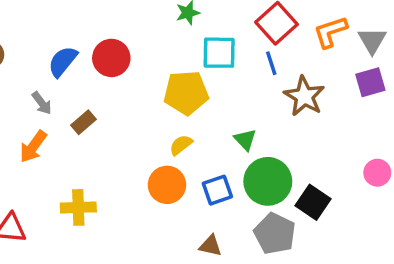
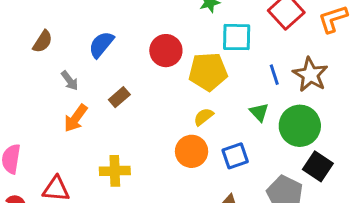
red circle: (111, 58) -> (166, 51), moved
blue line: (271, 63) -> (274, 75), moved
gray arrow: (42, 103) -> (70, 81), moved
green circle: (268, 181) -> (300, 126), moved

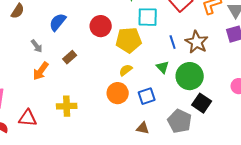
brown semicircle: (43, 42) -> (18, 11), moved

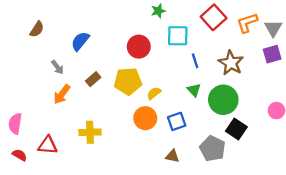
red circle: (101, 26) -> (139, 47), moved
yellow pentagon: (129, 40) -> (128, 81), moved
blue line: (173, 42) -> (195, 61), moved

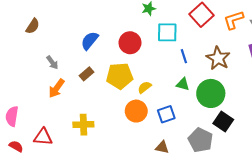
blue semicircle: (80, 41) -> (90, 41), moved
green triangle: (194, 90) -> (183, 84), turned -32

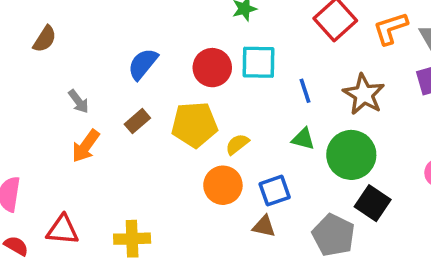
cyan square: (167, 32) -> (259, 62), moved
yellow cross: (83, 125) -> (132, 239), moved
brown triangle: (162, 147) -> (264, 226), moved

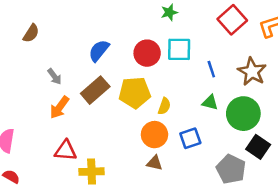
brown rectangle: (137, 121) -> (95, 90), size x1.6
yellow semicircle: (237, 144) -> (164, 106), turned 147
brown triangle: (264, 226) -> (154, 163), moved
red triangle: (63, 230) -> (66, 151), moved

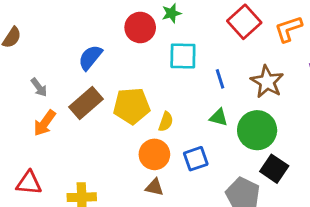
red circle: (147, 53) -> (140, 27), moved
red triangle: (66, 151) -> (29, 183), moved

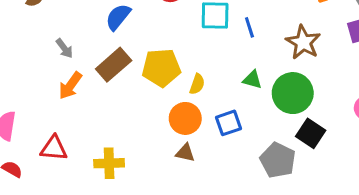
blue line: (220, 79) -> (249, 27), moved

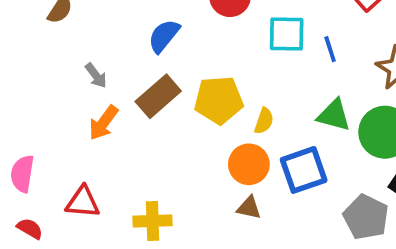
green triangle: (252, 80) -> (334, 115), size x1.4
blue square: (229, 123) -> (304, 170), size x1.4

